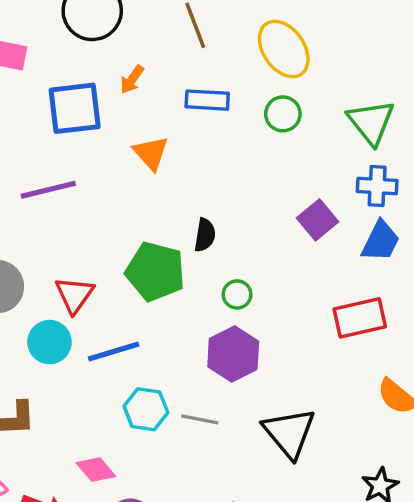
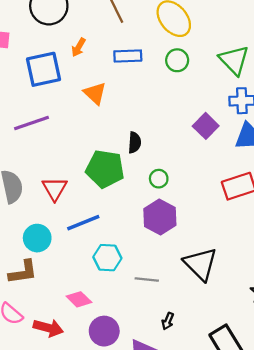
cyan circle: (50, 342) -> (37, 238), moved
gray line: (200, 419) -> (147, 279), moved

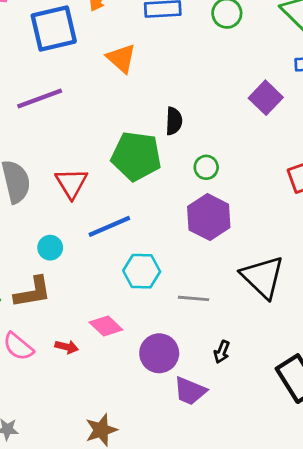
cyan circle: (37, 238) -> (50, 248), size x0.7
red arrow: (48, 328) -> (67, 347), moved, size x0.6
purple circle: (104, 331) -> (159, 353), moved

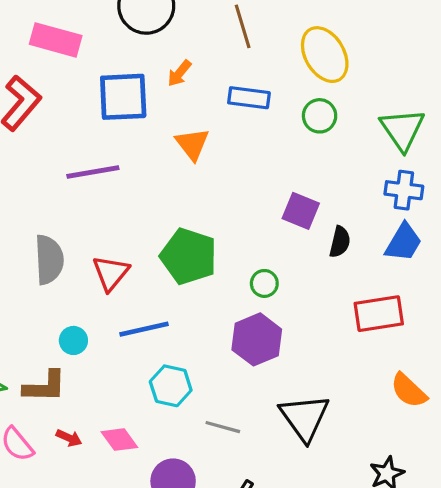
purple square: (266, 98) -> (301, 211), moved, turned -32
black semicircle: (174, 121) -> (340, 242), moved
red arrow: (67, 347) -> (69, 438), moved

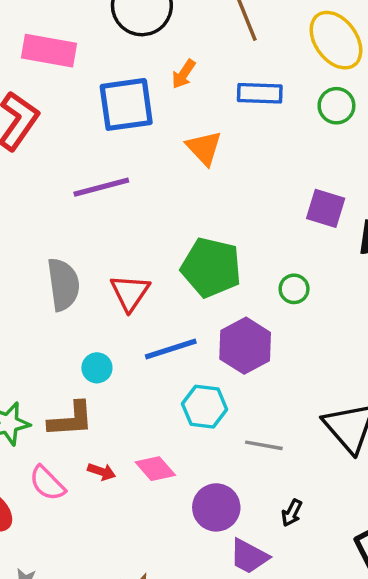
purple hexagon: (257, 339) -> (245, 346), moved

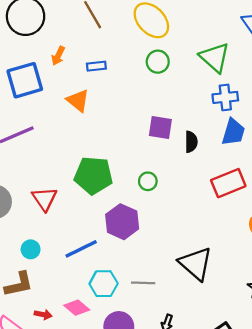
blue rectangle: (260, 93) -> (96, 66), moved, size x0.7
blue line: (171, 349) -> (81, 249), moved
cyan hexagon: (205, 407) -> (104, 284), moved

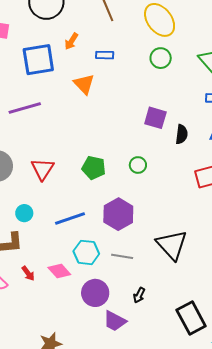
green pentagon: (93, 175) -> (94, 168), moved, size x0.7
purple hexagon: (122, 222) -> (118, 214), moved
red arrow: (43, 314) -> (28, 273), turned 35

